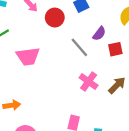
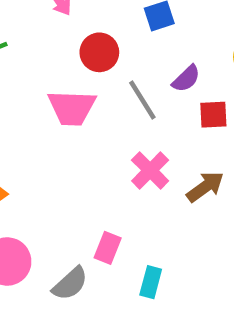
red circle: (55, 18) -> (99, 52), moved
pink trapezoid: (28, 56) -> (72, 108), moved

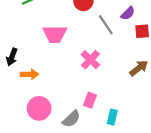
pink trapezoid: (72, 108) -> (55, 34), moved
pink cross: (150, 170) -> (90, 60), moved

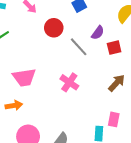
pink trapezoid: (55, 34) -> (24, 77), moved
pink rectangle: (90, 100) -> (114, 119), moved

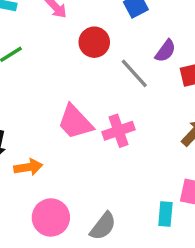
pink trapezoid: (24, 77) -> (75, 122), moved, turned 55
pink cross: (69, 82) -> (119, 131), turned 36

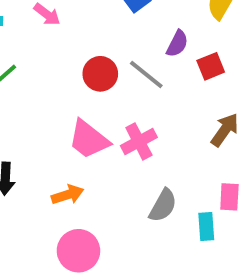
red circle: (94, 42) -> (100, 74), moved
orange arrow: (28, 167) -> (68, 195), moved
gray semicircle: (103, 226) -> (163, 205), moved

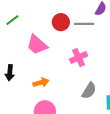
gray line: (146, 75) -> (84, 24), turned -42
pink trapezoid: (89, 139) -> (37, 45), moved

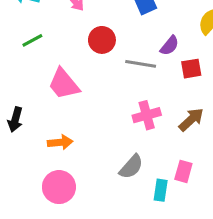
red circle: (61, 22) -> (102, 40), moved
pink cross: (79, 58) -> (147, 115), moved

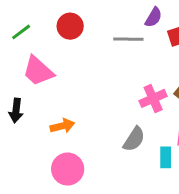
red circle: (102, 40) -> (70, 26), moved
pink trapezoid: (64, 84) -> (38, 71), moved
pink cross: (147, 115) -> (153, 98), moved

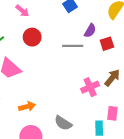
gray semicircle: (134, 139) -> (63, 123), moved, turned 90

